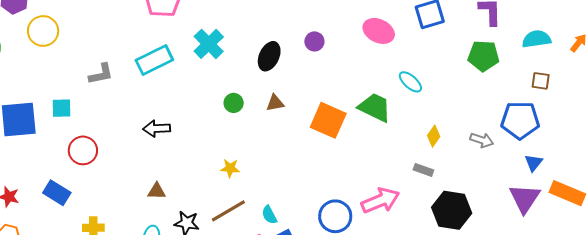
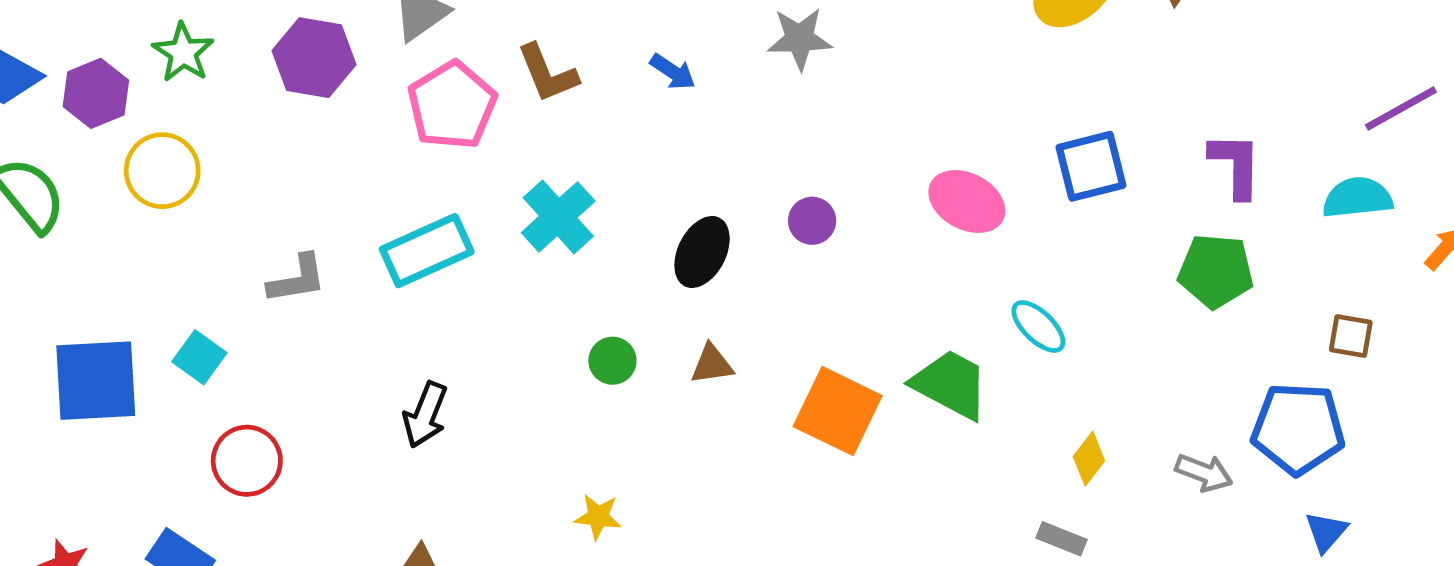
cyan semicircle: (537, 39) -> (1357, 198), moved
cyan square: (62, 108) -> (199, 357), turned 35
black arrow: (156, 128) -> (425, 415), turned -68

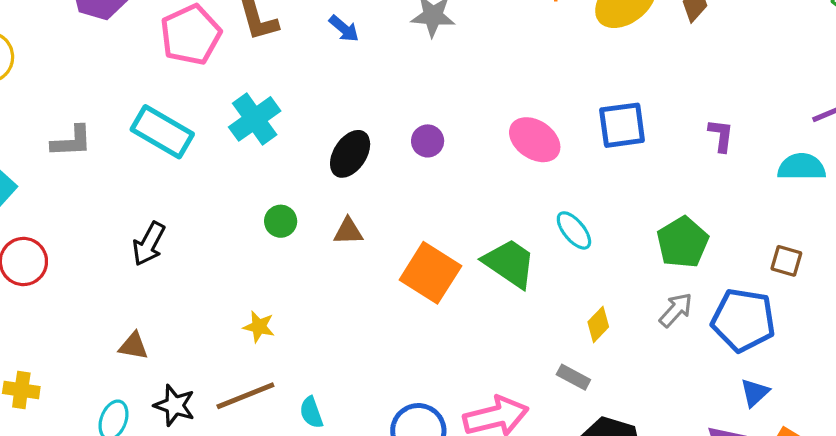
purple L-shape: (1236, 165) -> (721, 135), size x0.7
cyan rectangle: (427, 251) -> (162, 132), turned 48
green pentagon: (1216, 271) -> (683, 242), moved, turned 30
gray arrow: (1204, 473) -> (676, 310), moved, turned -75

